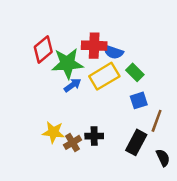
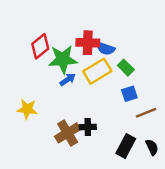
brown line: (157, 121) -> (146, 113), turned 48
yellow star: (53, 132) -> (27, 109), moved
brown cross: (72, 142) -> (68, 133), size x1.5
black rectangle: (136, 142) -> (126, 146), moved

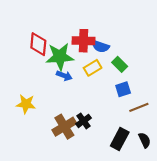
red diamond: (40, 46) -> (38, 44), turned -45
yellow rectangle: (97, 71) -> (93, 68), size x0.7
blue arrow: (68, 79) -> (64, 76), turned 56
black cross: (88, 127) -> (84, 121), turned -35

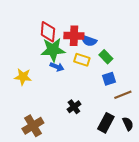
red diamond: (38, 44) -> (48, 32), moved
yellow rectangle: (93, 68) -> (82, 60), turned 49
yellow star: (26, 104) -> (23, 77), moved
brown cross: (64, 127) -> (33, 126), moved

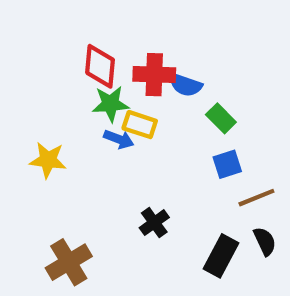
green star: (53, 50) -> (110, 104), size x0.7
yellow rectangle: (82, 60) -> (140, 125), moved
black semicircle: (128, 124) -> (265, 241), moved

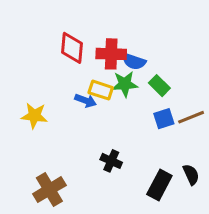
green star: (110, 104) -> (125, 84), moved
brown line: (256, 198) -> (191, 117), moved
black cross: (154, 223) -> (111, 161), turned -30

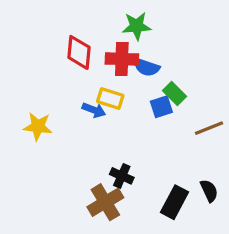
green star: (125, 84) -> (137, 26), moved
blue square: (164, 119) -> (161, 107), moved
brown cross: (49, 190) -> (105, 202), moved

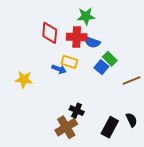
blue square: (161, 107) -> (101, 67), turned -32

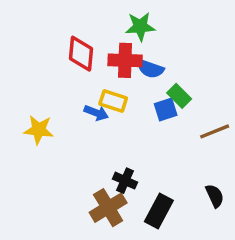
blue square: (101, 67) -> (166, 109), turned 32
black rectangle: (110, 127) -> (159, 211), moved

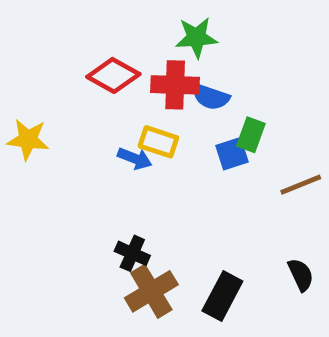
red diamond: (81, 54) -> (113, 75), turned -66
green rectangle: (179, 96) -> (251, 135), turned 65
yellow star: (39, 130) -> (28, 139), moved
black cross: (125, 181) -> (132, 253), moved

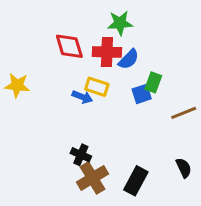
red diamond: (113, 75) -> (69, 46), turned 44
blue semicircle: (211, 97) -> (129, 59), turned -65

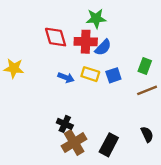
green rectangle: (153, 82) -> (145, 66), moved
yellow rectangle: (97, 87) -> (90, 74), moved

